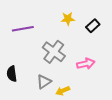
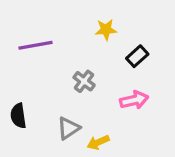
black rectangle: (93, 26) -> (137, 56), moved
gray cross: (54, 52) -> (84, 81), size x0.6

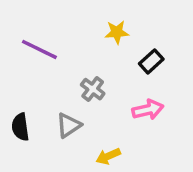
purple line: (36, 45) -> (39, 49), turned 36
gray triangle: (68, 128) -> (69, 125), moved

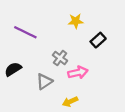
pink arrow: (148, 110) -> (78, 73), moved
black semicircle: (20, 127) -> (13, 69), moved, turned 66

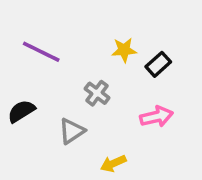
yellow star: (76, 21) -> (124, 50), moved
pink arrow: (78, 73) -> (156, 117), moved

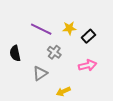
purple line: (41, 52) -> (41, 29), moved
black semicircle: (21, 111) -> (15, 53), moved, turned -70

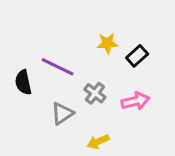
purple line: (41, 29) -> (58, 67), moved
gray cross: (54, 52) -> (95, 93), moved

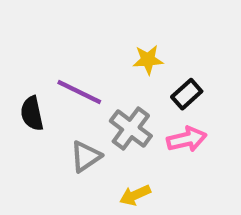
black rectangle: (137, 56) -> (187, 94), moved
gray cross: (95, 93) -> (131, 128), size x1.4

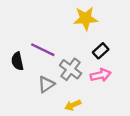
yellow star: (148, 60) -> (86, 18), moved, size x1.5

